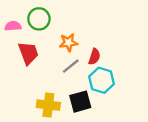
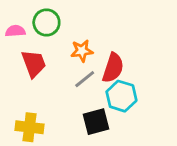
red semicircle: (94, 57) -> (113, 68), size x1.5
yellow cross: (48, 105) -> (29, 127), moved

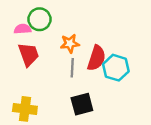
pink semicircle: (15, 31) -> (23, 29), moved
gray line: (85, 79) -> (72, 68), turned -48
cyan hexagon: (121, 96) -> (116, 68), moved

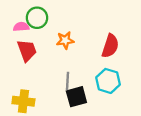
red semicircle: (96, 58) -> (110, 46), moved
gray line: (72, 68) -> (67, 81), moved
cyan hexagon: (116, 68) -> (108, 81), moved

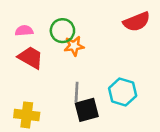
green circle: (37, 18) -> (62, 31), moved
red semicircle: (110, 46) -> (137, 22), moved, turned 50
red trapezoid: (27, 50) -> (31, 57), turned -40

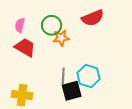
red semicircle: (137, 22) -> (93, 18), moved
pink semicircle: (24, 31) -> (20, 25), turned -72
cyan hexagon: (123, 92) -> (88, 76), moved

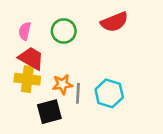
orange star: (61, 38) -> (62, 84), moved
black square: (72, 91) -> (49, 112), moved
yellow cross: (22, 95) -> (27, 79), moved

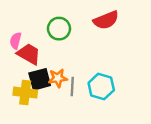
pink semicircle: (25, 31) -> (16, 41), moved
yellow cross: (27, 79) -> (25, 93), moved
black square: (49, 112) -> (40, 79), moved

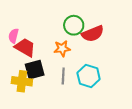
red semicircle: (106, 20) -> (93, 34), moved
green circle: (59, 29) -> (74, 25), moved
orange star: (58, 78) -> (62, 48), moved

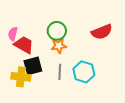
green circle: (74, 25) -> (57, 31), moved
red semicircle: (93, 34) -> (102, 32), moved

